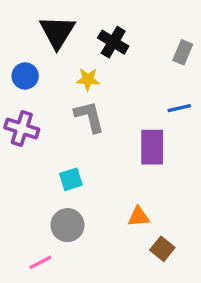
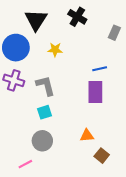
black cross: (113, 42) -> (77, 17), moved
blue circle: (25, 76) -> (16, 48), size x1.6
blue line: (179, 108) -> (100, 69), moved
gray L-shape: (89, 117) -> (46, 86), moved

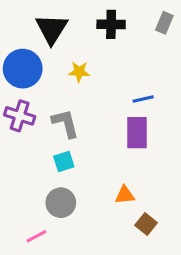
black cross: (77, 17) -> (111, 24), turned -30
gray rectangle: (114, 33) -> (164, 23), moved

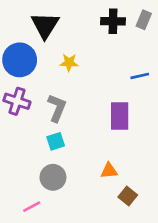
black cross: (111, 24) -> (113, 21), moved
blue line: (143, 99) -> (140, 76), moved
gray L-shape: (65, 123) -> (57, 108), turned 36

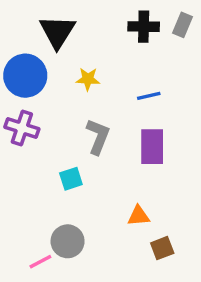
blue line: (140, 76) -> (149, 96), moved
gray L-shape: (57, 108) -> (98, 136), moved
gray circle: (53, 177) -> (68, 241), moved
brown square: (128, 196) -> (162, 248), turned 30

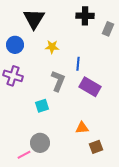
gray rectangle: (183, 25) -> (108, 29), moved
blue circle: (25, 76) -> (15, 45), size x0.7
blue line: (149, 96) -> (78, 64), moved, turned -72
purple rectangle: (152, 147) -> (90, 87), turned -60

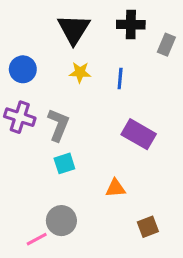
black triangle: (34, 19) -> (74, 29), moved
blue line: (78, 64) -> (120, 79), moved
gray L-shape: (58, 81) -> (58, 125), moved
orange triangle: (82, 128) -> (115, 188), moved

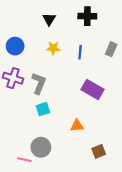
black triangle: (74, 29) -> (49, 19), size x0.6
gray rectangle: (166, 45) -> (111, 49), moved
pink line: (37, 239) -> (24, 160), turned 40

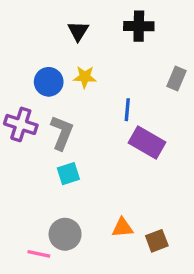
blue circle: (15, 46) -> (49, 82), moved
blue line: (80, 52) -> (127, 110), moved
orange triangle: (77, 126) -> (122, 228), moved

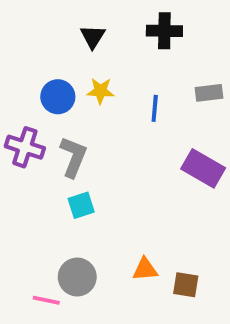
gray rectangle: (176, 79) -> (209, 93), turned 60
blue line: (127, 110) -> (155, 108), moved
purple rectangle: (147, 142) -> (203, 168), moved
brown square: (157, 241) -> (186, 285), turned 30

